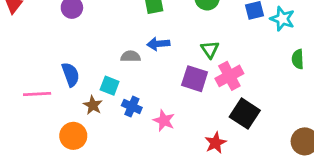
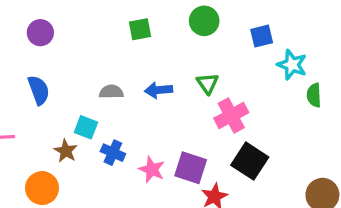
cyan star: (282, 19) -> (292, 65), moved
blue arrow: (158, 44) -> (159, 90), moved
blue semicircle: (71, 75) -> (39, 90), moved
purple square: (195, 79) -> (191, 168), moved

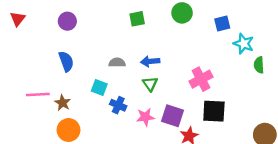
green triangle: (208, 83) -> (150, 84), moved
brown star: (66, 151) -> (63, 103), moved
black square: (250, 161) -> (214, 111), turned -30
pink star: (152, 169) -> (145, 117), turned -30

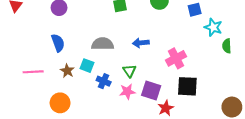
blue arrow: (150, 61) -> (141, 43), moved
gray semicircle: (117, 63) -> (102, 44), size x1.5
green triangle: (150, 84) -> (129, 71), moved
brown star: (63, 103) -> (67, 71), moved

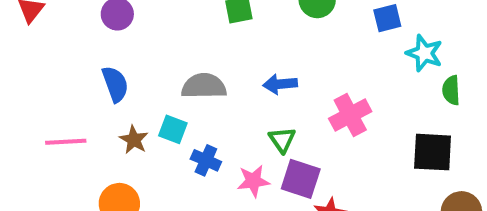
green triangle: (129, 71) -> (282, 140), moved
black square: (187, 86) -> (433, 152), moved

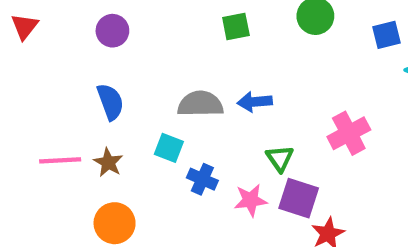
blue arrow: (280, 84) -> (255, 102), moved
brown star: (134, 140) -> (108, 162), moved

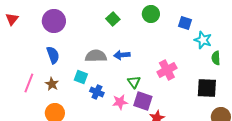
green square: (236, 27) -> (113, 19), turned -32
purple circle: (112, 31) -> (54, 21), size x1.5
blue square: (387, 35) -> (185, 23), turned 32
pink line: (60, 160) -> (29, 83), turned -66

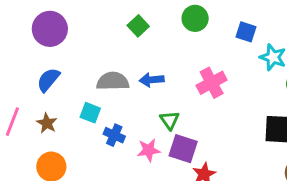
blue semicircle: (53, 55) -> (48, 80), turned -120
pink cross: (167, 70) -> (212, 83), moved

